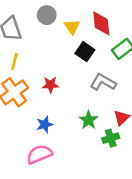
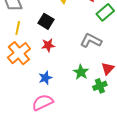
black square: (85, 52) -> (46, 21), moved

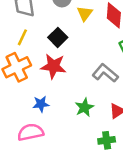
red star: (48, 45) -> (53, 66), size x1.5
green cross: (100, 86) -> (107, 140), moved

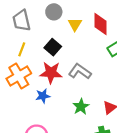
gray L-shape: (105, 73) -> (80, 71), moved
blue star: (41, 104) -> (43, 96), moved

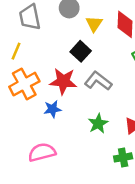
black square: (53, 47) -> (81, 51), moved
yellow line: (22, 49) -> (16, 51), moved

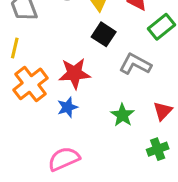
black square: (81, 51) -> (104, 34), moved
gray L-shape: (98, 81) -> (135, 64), moved

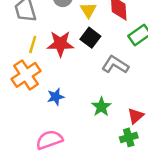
yellow line: (15, 48) -> (33, 44), moved
red star: (75, 73) -> (60, 44), moved
red triangle: (163, 111) -> (136, 116), moved

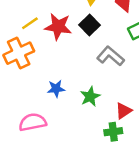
yellow line: (33, 44) -> (30, 23), turned 30
blue star: (56, 97) -> (56, 89), moved

